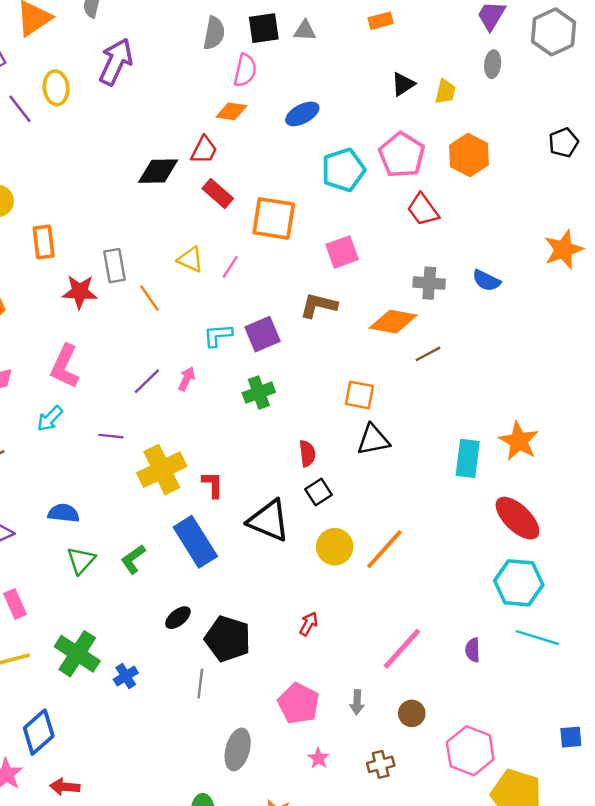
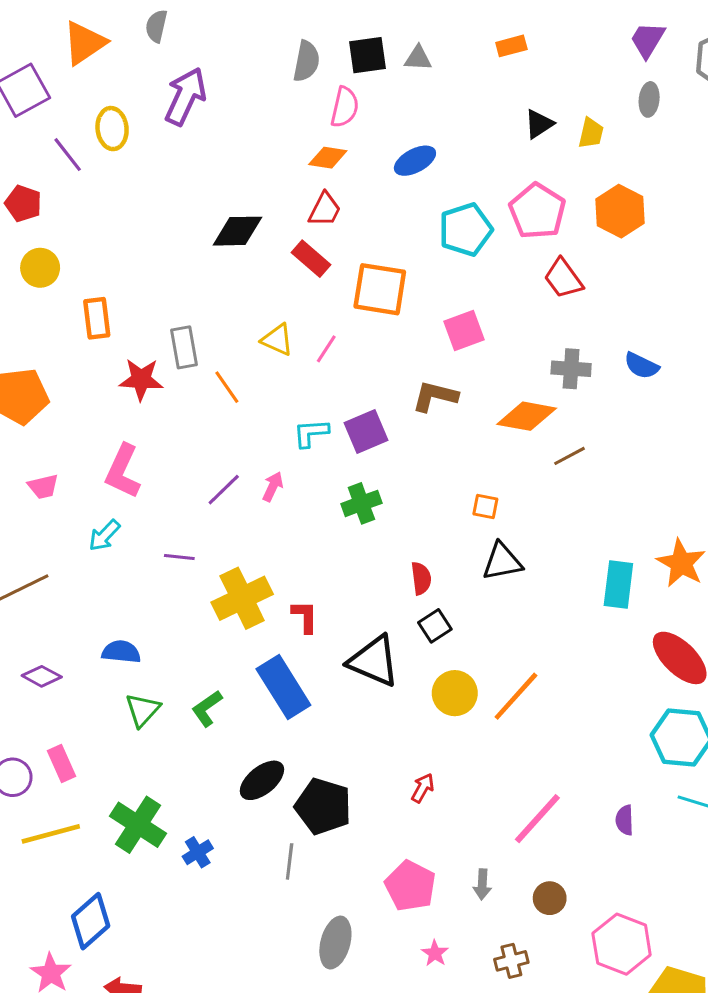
red trapezoid: (204, 150) -> (325, 210), moved
orange square: (360, 395) -> (485, 506), size x0.7
black ellipse: (178, 618) -> (262, 780), size x1.4

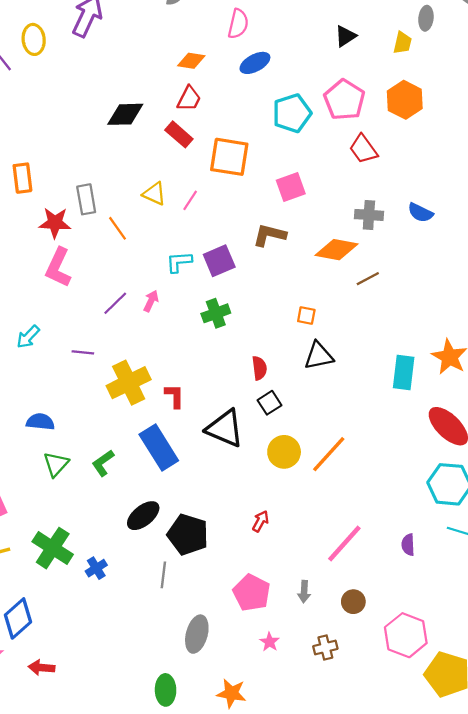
pink semicircle: (345, 107) -> (238, 24), moved
yellow trapezoid: (591, 133) -> (402, 43), moved
pink L-shape: (123, 471) -> (58, 267), moved

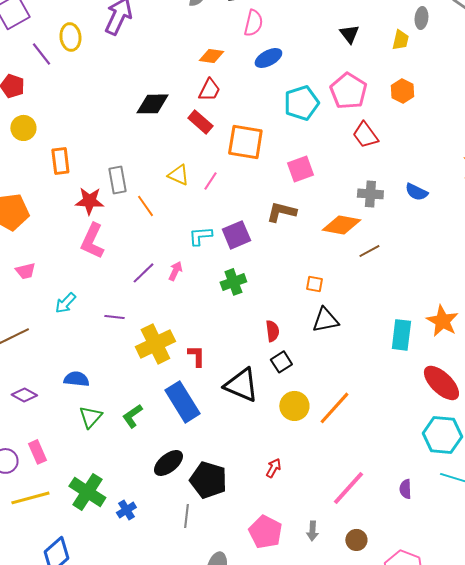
black triangle: (345, 36) -> (349, 34), turned -35
orange hexagon: (405, 100) -> (402, 91), size x0.7

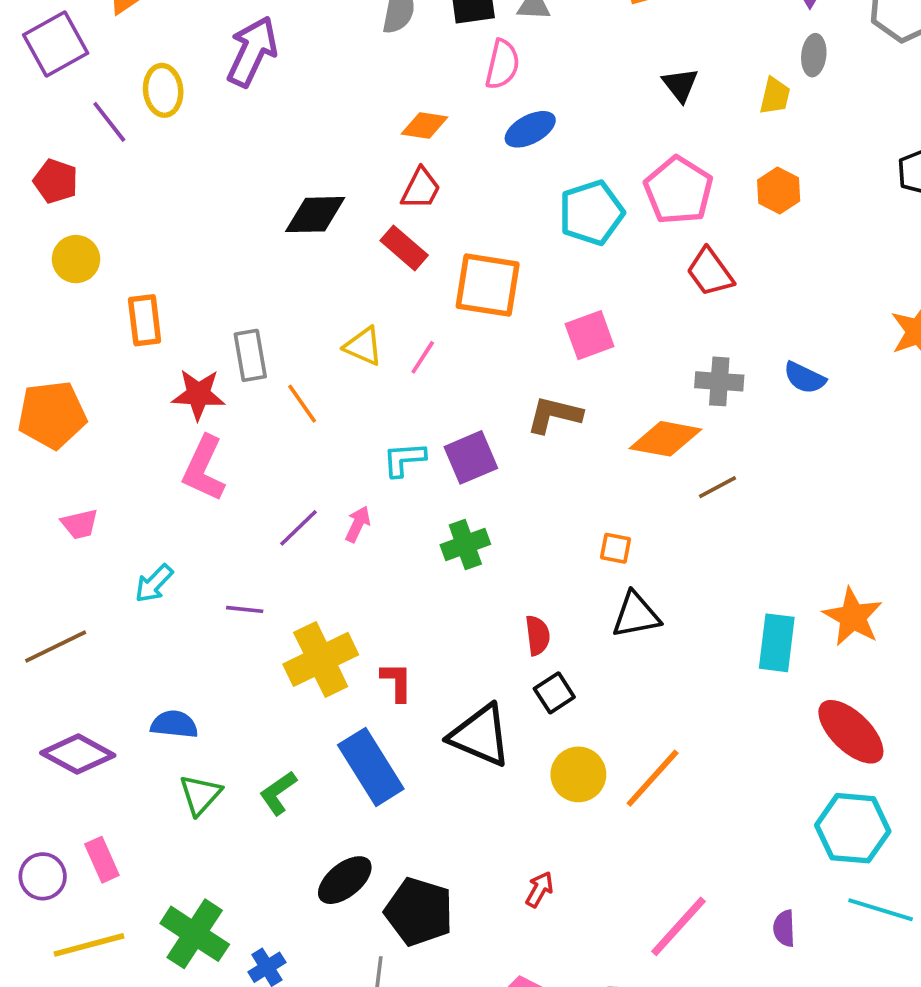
purple diamond: (24, 395) -> (78, 754), size x1.5

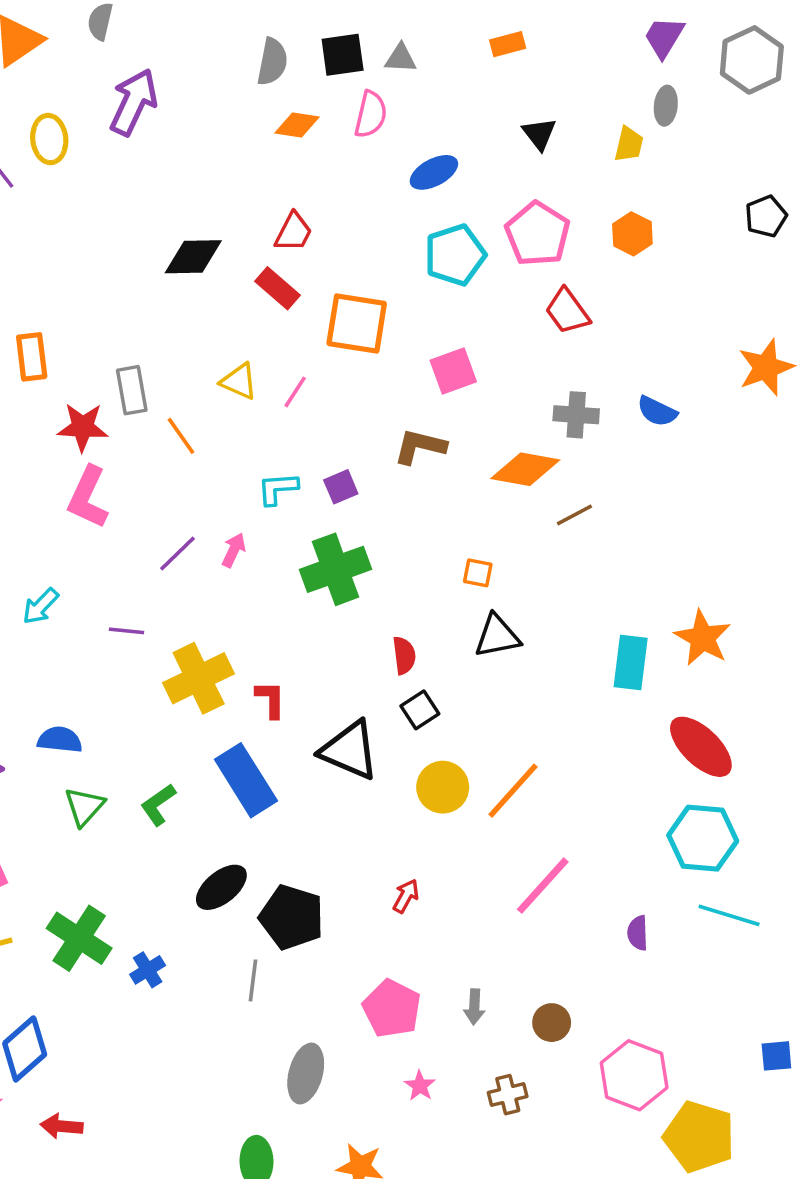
orange diamond: (425, 126) -> (297, 125), moved
blue ellipse: (530, 129) -> (434, 172), moved
purple square: (471, 457) -> (341, 487), size x0.7
green cross: (465, 545) -> (336, 569), size x1.5
pink line: (678, 926) -> (543, 886), moved

